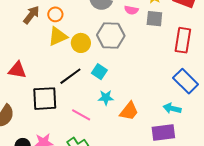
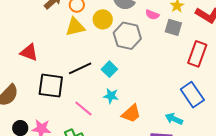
yellow circle: (81, 43) -> (103, 19), moved

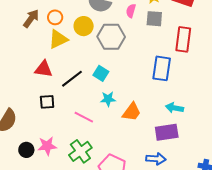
pink semicircle: (152, 15) -> (131, 11), turned 96
red triangle: (29, 52) -> (44, 69), moved
black square: (51, 86) -> (47, 102), size x0.6
blue rectangle: (192, 95) -> (162, 68), moved, turned 55

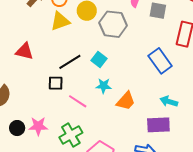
blue rectangle: (162, 68) -> (160, 61), turned -50
red triangle: (44, 69) -> (24, 51), moved
black square: (47, 102) -> (56, 83), moved

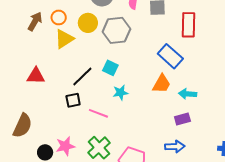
orange trapezoid: (126, 101) -> (162, 84), moved
purple rectangle: (158, 125) -> (182, 119), size x0.7

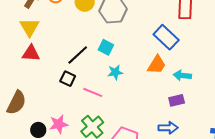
yellow triangle: (64, 39) -> (30, 27), moved, turned -30
black square: (73, 100) -> (68, 79), turned 35

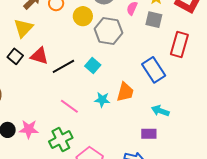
red triangle: (31, 53) -> (39, 56), moved
orange trapezoid: (157, 65) -> (125, 92), moved, turned -30
cyan star: (115, 72) -> (102, 100), moved
black square: (68, 79) -> (15, 56), moved

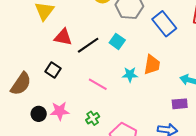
black square: (15, 56) -> (53, 70), moved
blue rectangle: (154, 70) -> (164, 24), moved
green cross: (61, 140) -> (93, 118), size x0.6

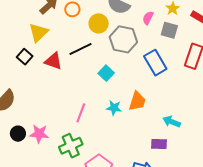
black line: (88, 45) -> (80, 49), moved
black square: (53, 70) -> (25, 57), moved
pink line: (98, 84) -> (81, 113), turned 72
green cross: (93, 118) -> (71, 146), size x1.6

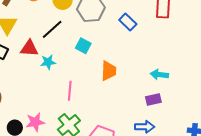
blue rectangle: (155, 63) -> (128, 22), size x0.7
orange trapezoid: (137, 101) -> (109, 71), moved
cyan star: (114, 108) -> (48, 62), moved

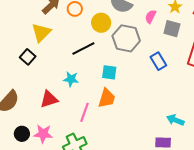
cyan square: (83, 46) -> (109, 72), turned -35
red triangle: (29, 48) -> (49, 99), moved, turned -36
orange trapezoid: (109, 71) -> (107, 98), moved

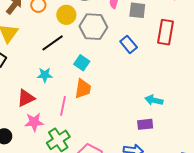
cyan square: (109, 72) -> (82, 63), turned 35
pink star: (43, 134) -> (34, 122), moved

